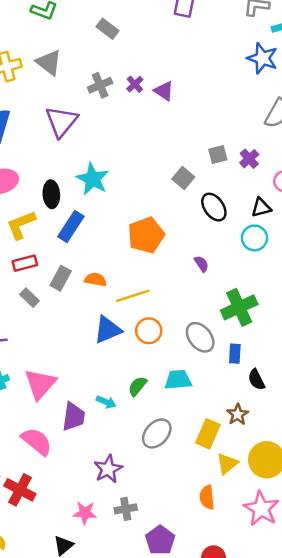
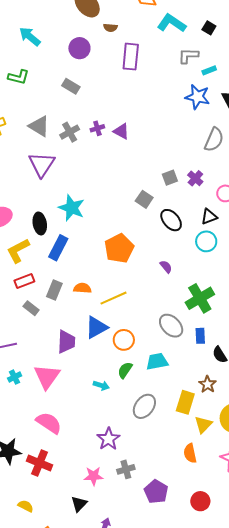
gray triangle: (49, 63) -> (39, 126), moved
purple cross: (135, 84) -> (97, 128), turned 32
orange circle: (149, 331) -> (124, 340), moved
purple trapezoid: (74, 417) -> (66, 342), moved

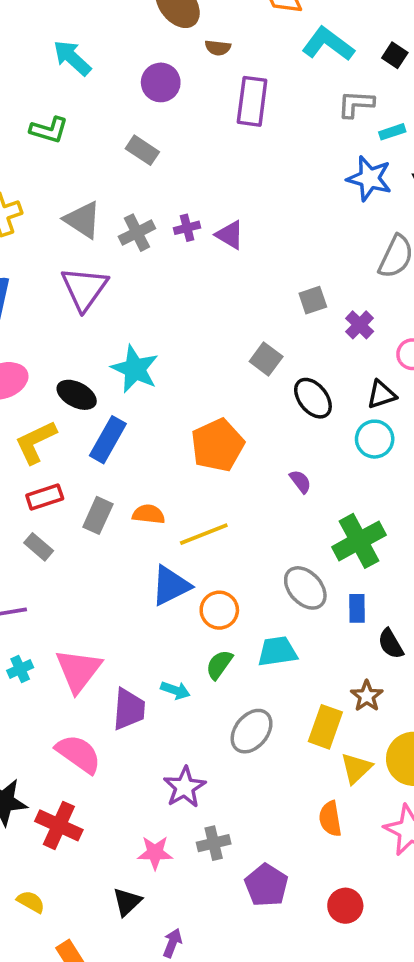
gray square: (170, 178) -> (313, 300), moved
black ellipse: (40, 223) -> (77, 395), turned -55
gray rectangle: (31, 308) -> (39, 547), moved
purple trapezoid: (66, 342) -> (129, 709), moved

